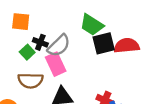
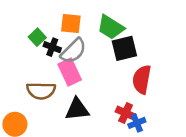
orange square: (21, 22) -> (71, 23), moved
red semicircle: (127, 46) -> (142, 79), moved, turned -75
green square: (27, 52) -> (37, 37), moved

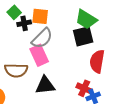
green trapezoid: (111, 27) -> (86, 19), moved
green square: (37, 37) -> (14, 12), moved
black cross: (52, 47) -> (24, 23), moved, turned -32

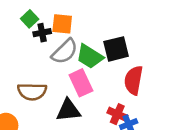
green trapezoid: (86, 19) -> (90, 56), moved
pink rectangle: (39, 55) -> (81, 83), moved

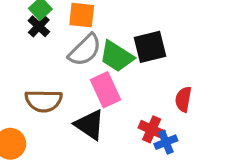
black cross: (42, 33) -> (39, 26), moved, turned -36
red semicircle: (134, 80) -> (183, 99), moved, size x0.7
black triangle: (68, 110) -> (90, 125), turned 40

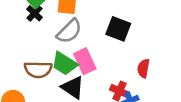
black square: (150, 47) -> (118, 29), turned 35
green trapezoid: (117, 56) -> (64, 64), moved

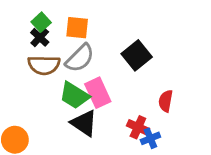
black square: (118, 29) -> (137, 55), turned 30
brown semicircle: (38, 70) -> (44, 65), moved

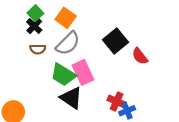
orange square: (77, 28) -> (66, 18), turned 30
brown semicircle: (44, 65) -> (38, 49), size x0.6
red semicircle: (166, 101) -> (140, 56), moved, turned -48

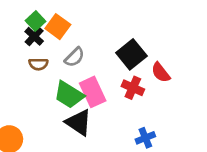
orange square: (66, 18) -> (58, 27), moved
gray semicircle: (68, 43) -> (74, 57), size x0.7
red cross: (117, 101) -> (133, 88), moved

